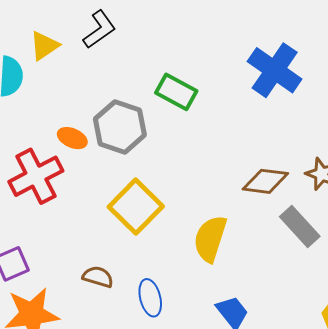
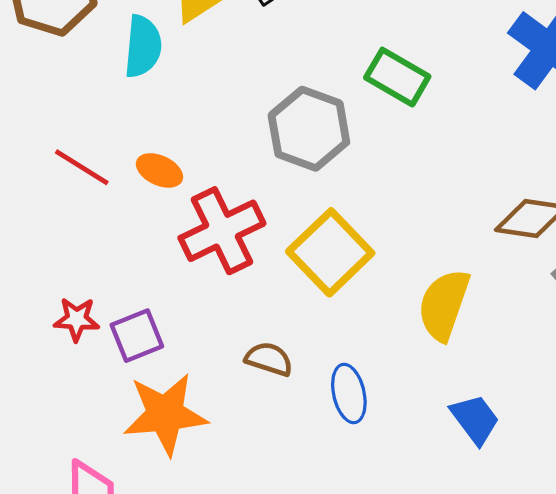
orange ellipse: (72, 138) -> (159, 170), moved
red cross: (36, 176) -> (222, 231), moved

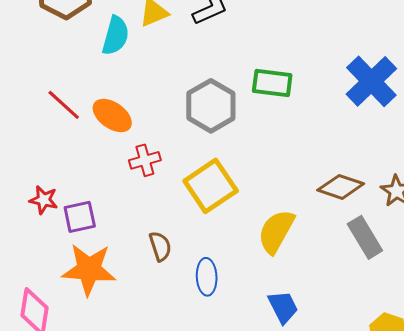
green rectangle: (397, 77) -> (272, 83), turned -33
orange ellipse: (159, 170) -> (112, 115), size x1.4
red cross: (222, 231) -> (145, 160), size x0.6
brown semicircle: (269, 359) -> (160, 246), turned 44

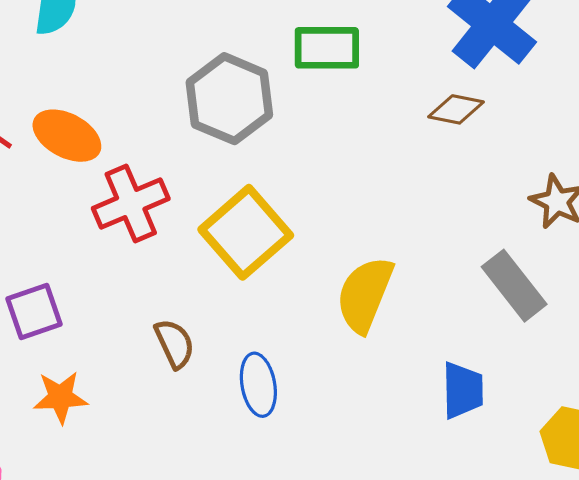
red cross: (145, 160) -> (131, 203), size x1.4
brown diamond: (341, 187) -> (456, 109), moved, size x0.7
orange star: (89, 269) -> (60, 397), size x0.6
blue trapezoid: (283, 307) -> (463, 390), moved, turned 33

